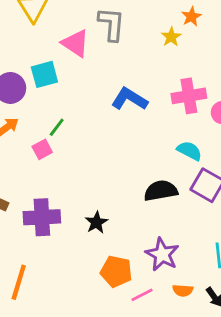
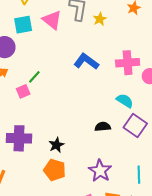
yellow star: (171, 37) -> (100, 19), moved
cyan square: (44, 74) -> (23, 25), moved
black semicircle: (161, 191) -> (103, 127), size x0.7
orange pentagon: (116, 271) -> (55, 170), moved

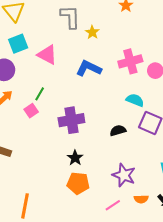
yellow star: (100, 19) -> (92, 32), moved
pink triangle: (52, 20) -> (47, 55), moved
purple cross: (19, 138) -> (71, 120), moved

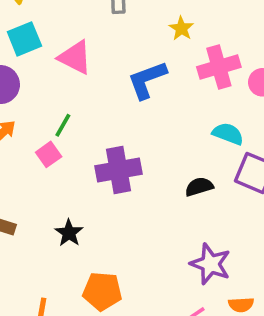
yellow star: (92, 32) -> (181, 28), moved
blue L-shape: (89, 68) -> (147, 80), turned -45
black star: (75, 158) -> (69, 233), moved
orange pentagon: (78, 183) -> (102, 291), moved

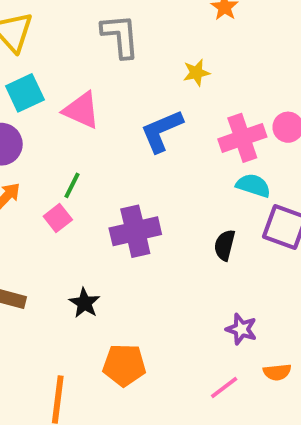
yellow star: (181, 28) -> (196, 73), turned 30
pink cross: (219, 67) -> (242, 138), moved
black semicircle: (199, 187) -> (225, 245), turned -56
purple star: (210, 264) -> (241, 329), size x0.7

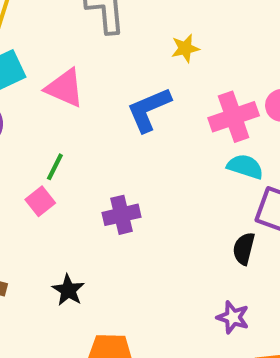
purple cross: (135, 231) -> (121, 215), size x0.7
black semicircle: (225, 245) -> (244, 249), moved

